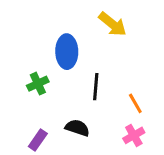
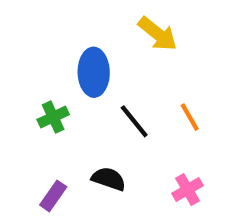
black line: (96, 87) -> (134, 121), turned -44
orange line: (135, 103) -> (190, 117), moved

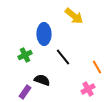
orange line: (190, 117) -> (97, 67), moved
black semicircle: (109, 179) -> (42, 80), moved

